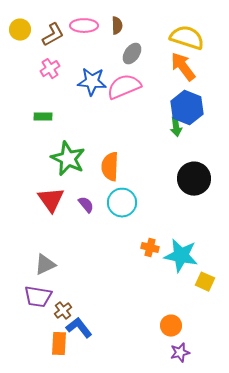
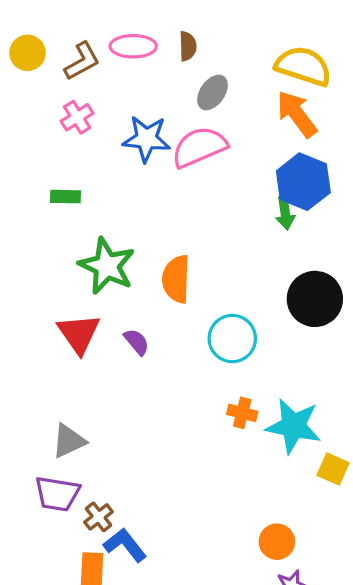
cyan circle: (122, 203) -> (232, 339), moved

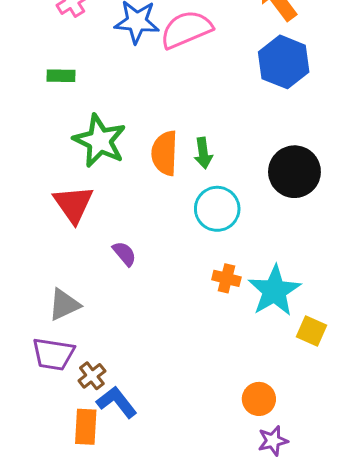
green arrow: (285, 213) -> (203, 153), moved
purple semicircle: (137, 342) -> (124, 254), moved
cyan star: (293, 426) -> (274, 291), turned 30

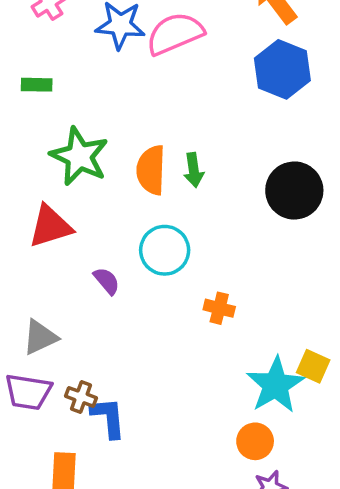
red triangle: (73, 204) -> (50, 226), turned 48
cyan circle: (217, 209) -> (165, 250), moved
cyan star: (274, 291) -> (276, 385), moved
brown cross: (92, 376) -> (81, 397), moved, turned -32
blue L-shape: (117, 402) -> (108, 417), moved, turned 33

